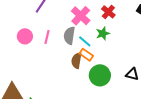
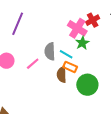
red cross: (108, 12) -> (93, 20), moved, turned 32
pink cross: (81, 16) -> (77, 28), moved
pink line: (47, 37) -> (33, 64), moved, turned 48

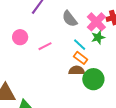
gray semicircle: (50, 51) -> (70, 19), moved, turned -48
brown semicircle: (62, 75) -> (77, 70), moved, turned 77

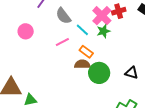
gray semicircle: (70, 19) -> (63, 16), moved
cyan line: (80, 45) -> (82, 30), moved
pink line: (45, 46) -> (62, 42), moved

